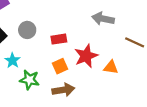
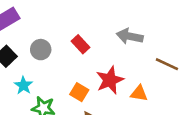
red rectangle: (59, 39) -> (81, 44), moved, turned 56
orange square: (60, 66) -> (79, 92), turned -35

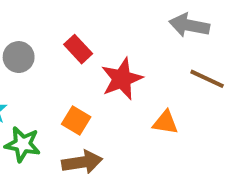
gray arrow: (130, 36) -> (189, 25), moved
red star: (110, 80) -> (122, 79), moved

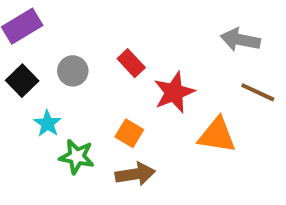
orange triangle: (165, 122) -> (217, 135), size x1.5

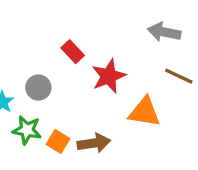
gray circle: (73, 71) -> (38, 88), moved
orange square: (129, 133) -> (58, 141), moved
brown arrow: (135, 174) -> (94, 143), moved

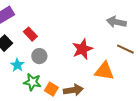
red rectangle: (73, 52) -> (30, 34), moved

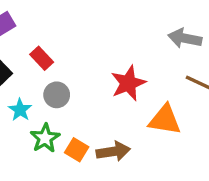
green star: (32, 82) -> (45, 138), turned 30

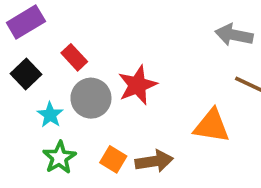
red star: (128, 83) -> (137, 85), moved
gray circle: (57, 95) -> (91, 98), size x1.4
green star: (45, 138) -> (59, 158), moved

